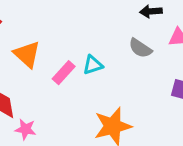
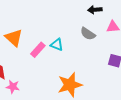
cyan triangle: (93, 65) -> (57, 45), turned 40

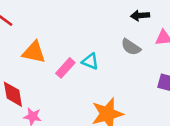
orange triangle: (14, 38) -> (34, 52), turned -30

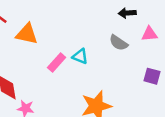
orange triangle: (34, 52) -> (27, 34), moved

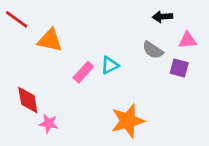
cyan triangle: (80, 56) -> (110, 65), turned -49
purple square: (152, 76) -> (179, 68), moved

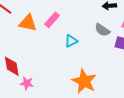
pink rectangle: (83, 72) -> (52, 20), moved
orange star: (128, 121) -> (84, 81), turned -30

